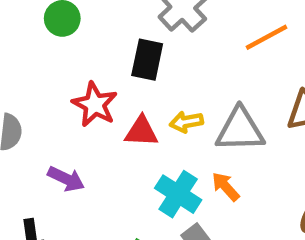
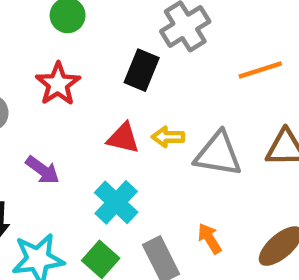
red star: (95, 104) -> (58, 84), moved
orange arrow: (226, 187) -> (210, 238), moved
cyan cross: (178, 194) -> (116, 202), moved

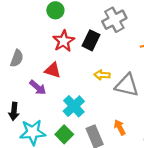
red star: (58, 84) -> (64, 41), moved
red triangle: (123, 138) -> (53, 70), moved

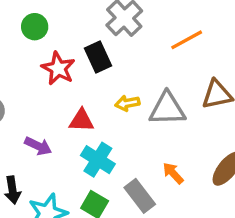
black rectangle: (91, 40) -> (98, 57), turned -36
red triangle: (53, 70) -> (81, 120), moved

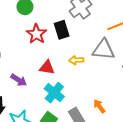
gray triangle: (167, 109) -> (104, 50), moved

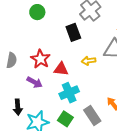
red star: (36, 34) -> (41, 59), moved
cyan cross: (54, 93) -> (69, 93), turned 30

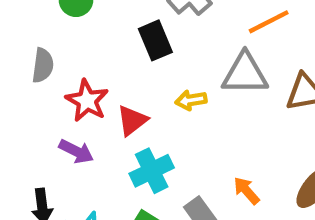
gray semicircle: (12, 60) -> (43, 65), moved
red triangle: (61, 69) -> (132, 120), turned -42

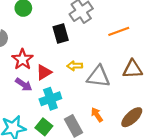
gray triangle: (245, 74) -> (98, 77), moved
purple arrow: (76, 151) -> (24, 85), moved

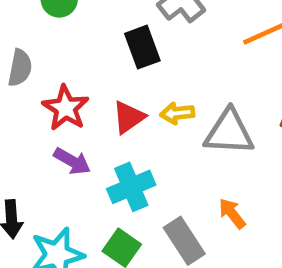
red triangle: (44, 72) -> (129, 117), moved

